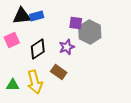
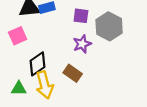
purple square: (76, 23) -> (81, 16), moved
black diamond: (38, 49) -> (38, 64), moved

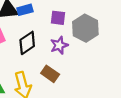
black diamond: (38, 64) -> (27, 43), moved

